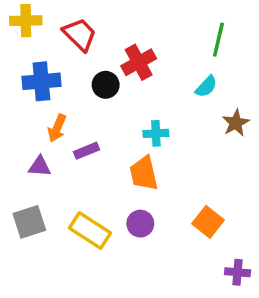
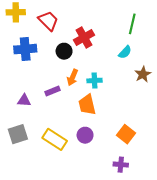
orange arrow: (57, 128) -> (72, 77), moved
purple cross: (237, 272) -> (121, 165), moved

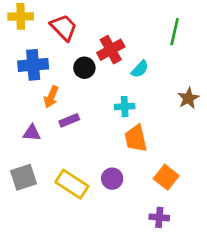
cyan semicircle: (125, 52) -> (140, 69), moved
orange arrow: (72, 77) -> (51, 97), moved
orange trapezoid: (87, 105) -> (136, 138), moved

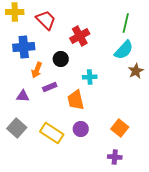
black circle: (84, 68) -> (61, 59), moved
cyan semicircle: (140, 69) -> (124, 50), moved, size x1.5
orange trapezoid: (136, 138) -> (76, 100), moved
gray square: (23, 177) -> (17, 128), turned -30

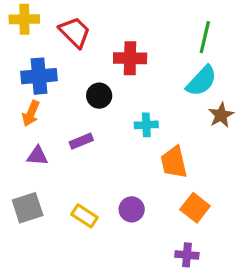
red cross: (80, 36) -> (130, 58), turned 30
orange arrow: (37, 70) -> (31, 113), moved
orange trapezoid: (76, 100) -> (174, 162), moved
gray square: (17, 128) -> (28, 208), turned 30
yellow rectangle: (52, 133) -> (85, 216), size x0.7

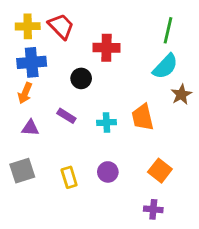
yellow cross: (24, 19) -> (28, 26), moved
cyan cross: (146, 125) -> (107, 123), moved
purple rectangle: (81, 141) -> (66, 116), turned 54
orange trapezoid: (174, 162) -> (143, 117), moved
yellow rectangle: (85, 216) -> (69, 177), turned 40

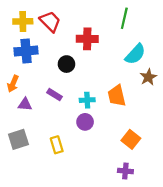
green line: (168, 30) -> (124, 18), moved
orange arrow: (25, 93) -> (13, 84), moved
purple circle: (108, 172) -> (85, 122), moved

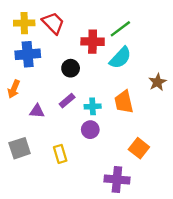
green line: (124, 18) -> (120, 29), moved, turned 40
cyan semicircle: (135, 54) -> (120, 58), moved
purple rectangle: (54, 95) -> (67, 101), moved, turned -72
purple triangle: (25, 104) -> (37, 111), moved
purple cross: (125, 171) -> (117, 179), moved, size x1.5

